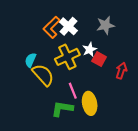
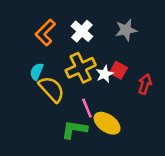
orange L-shape: (52, 27) -> (45, 32), moved
white star: (90, 50) -> (105, 74), moved
yellow ellipse: (90, 103) -> (107, 123), turned -45

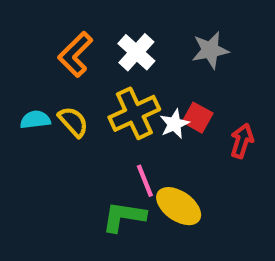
cyan semicircle: (37, 72) -> (35, 120), moved, turned 60
yellow semicircle: (52, 89) -> (73, 122), moved, size x0.7

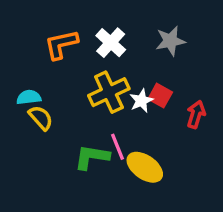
orange L-shape: (75, 54) -> (61, 44), turned 33
yellow semicircle: (73, 122) -> (41, 118), moved
green L-shape: (124, 217) -> (92, 157), moved

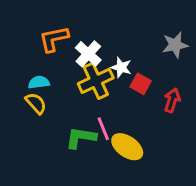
gray star: (170, 41) -> (175, 45), moved
white cross: (111, 43) -> (88, 54), moved
cyan semicircle: (29, 97) -> (39, 82), moved
white star: (141, 101) -> (121, 67), moved, turned -30

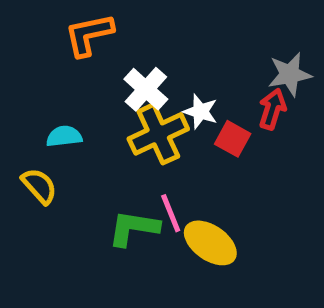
orange L-shape: (54, 39) -> (89, 35), moved
red arrow: (172, 100) -> (272, 109), moved
yellow semicircle: (36, 103) -> (39, 186), moved

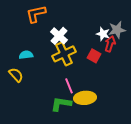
white star: (200, 112) -> (103, 34), moved
green L-shape: (133, 228) -> (61, 104), moved
yellow ellipse: (210, 243) -> (85, 98), turned -40

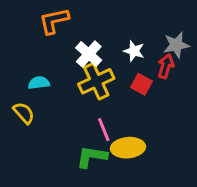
white star: (103, 34) -> (134, 51), moved

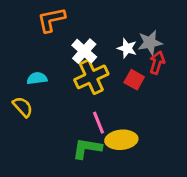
gray star: (176, 45) -> (150, 43), moved

